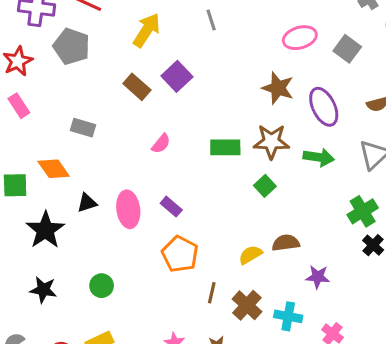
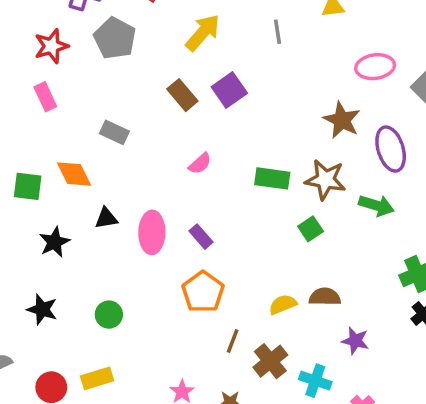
black star: (45, 230) -> (54, 242), size x0.7

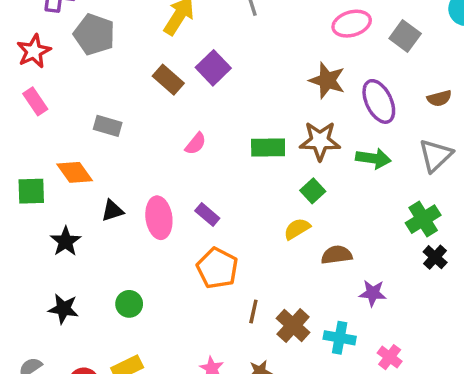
yellow semicircle: (283, 304) -> (297, 229), moved

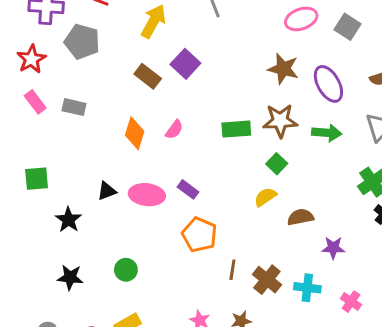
gray rectangle: (108, 126) -> (74, 107), moved
orange diamond: (75, 172) -> (135, 133), moved, turned 56
pink ellipse: (159, 218) -> (147, 195), turned -72

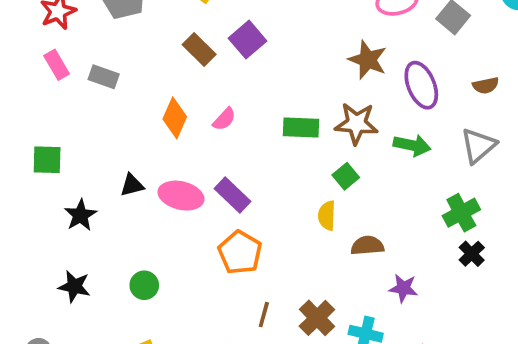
purple rectangle: (188, 189) -> (233, 195), size x1.4
yellow semicircle: (265, 197) -> (327, 215), turned -60
brown line: (232, 270) -> (264, 315), moved

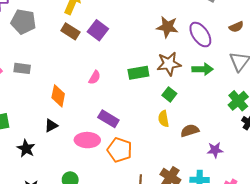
brown rectangle: (199, 50) -> (70, 31), moved
orange diamond: (175, 118) -> (58, 96), moved
pink ellipse: (181, 196) -> (87, 140), moved

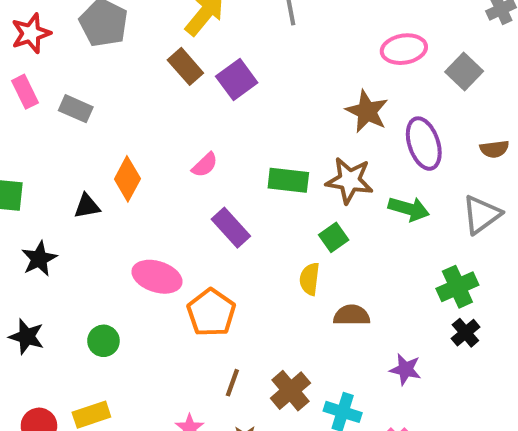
purple rectangle: (108, 119) -> (231, 228), moved
black triangle: (51, 126) -> (87, 206), moved
purple star: (215, 150) -> (405, 369), moved

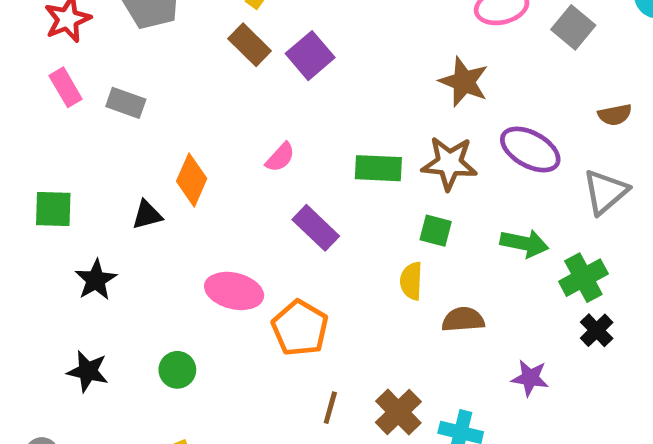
purple ellipse: (424, 144) -> (530, 149), moved, turned -39
green arrow: (409, 209) -> (524, 243), moved
green square: (334, 237) -> (436, 231), turned -36

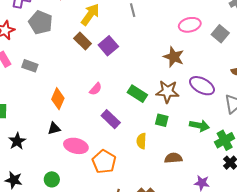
green rectangle: (378, 168) -> (137, 94), turned 30
black triangle: (147, 215) -> (54, 128), moved
yellow semicircle: (411, 281) -> (141, 141), moved

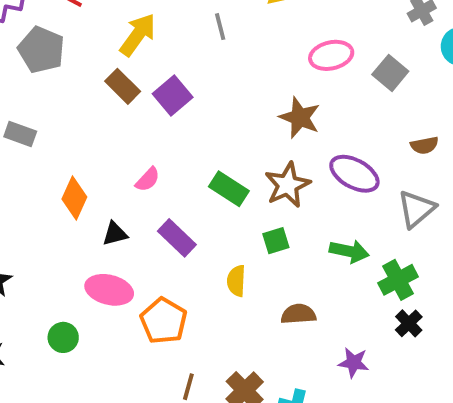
brown star: (168, 92) -> (287, 185), turned -30
green square: (162, 120) -> (276, 241), turned -32
black triangle: (54, 128) -> (115, 234), moved
green circle: (52, 179) -> (63, 337), moved

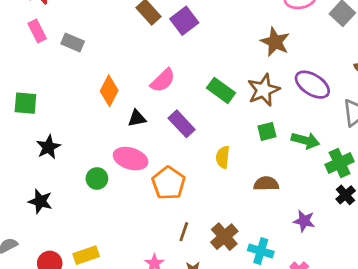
pink semicircle: (148, 179) -> (163, 80), size x1.4
green square: (276, 241) -> (267, 131), moved
green circle: (63, 337) -> (97, 179), moved

